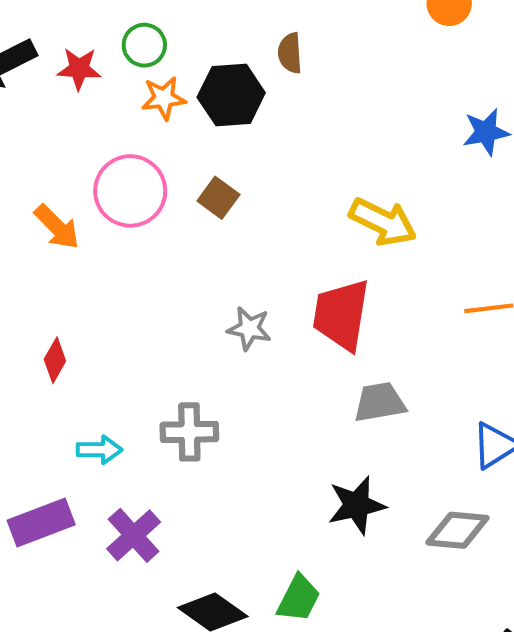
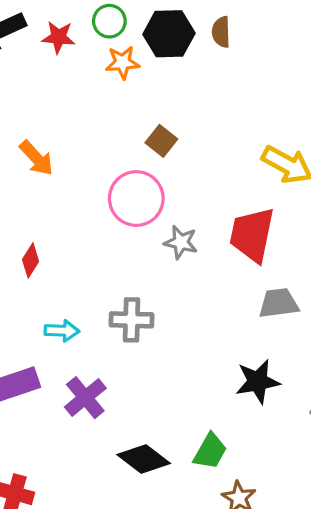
black hexagon: (231, 95) -> (169, 34), moved
pink circle: (130, 191) -> (136, 199), moved

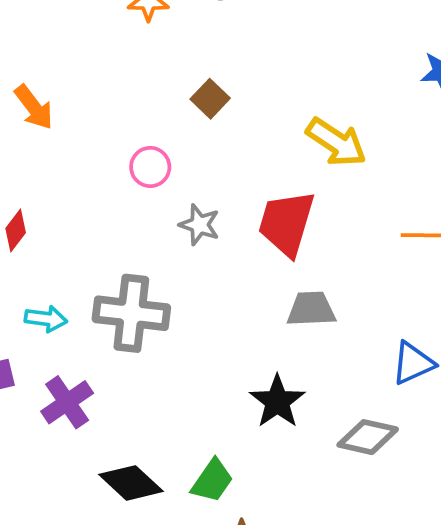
brown square: (161, 141) -> (210, 99), moved
pink circle: (136, 199) -> (150, 167), size x0.6
gray cross: (132, 320) -> (131, 313), size x1.4
black star: (258, 382) -> (277, 402), turned -30

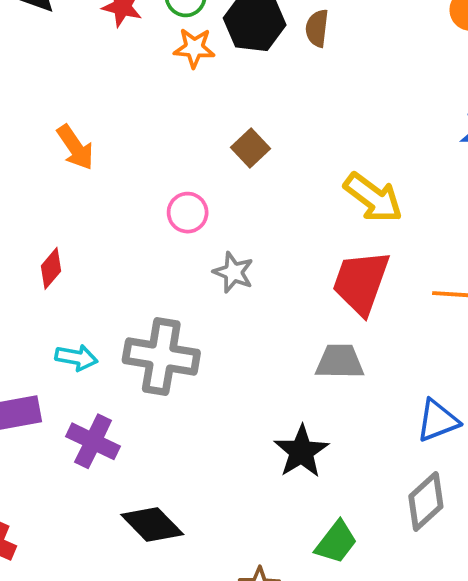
red trapezoid: (286, 223) -> (361, 282), moved
purple cross: (67, 402) -> (93, 441), turned -33
gray diamond: (368, 437) -> (426, 501), moved, turned -58
green trapezoid: (212, 481) -> (336, 542), moved

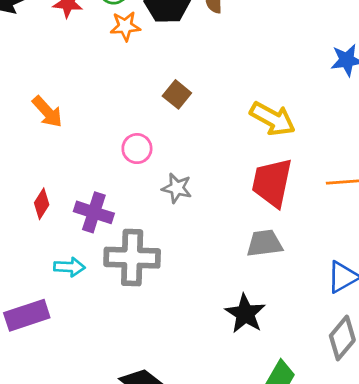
purple cross: (93, 441) -> (94, 212), moved

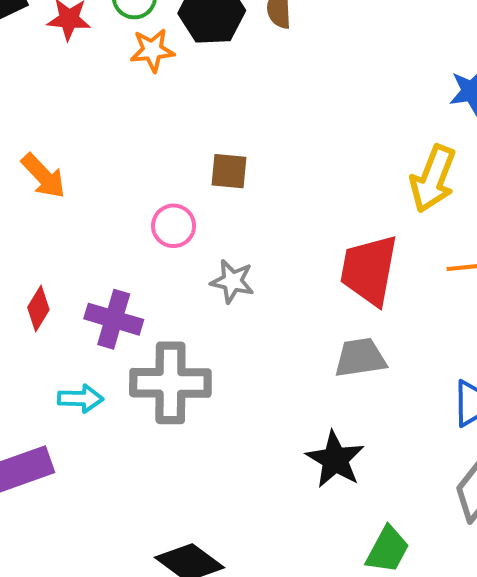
brown square: (177, 94) -> (229, 171), moved, turned -32
yellow arrow: (273, 119) -> (433, 179), moved, turned 84

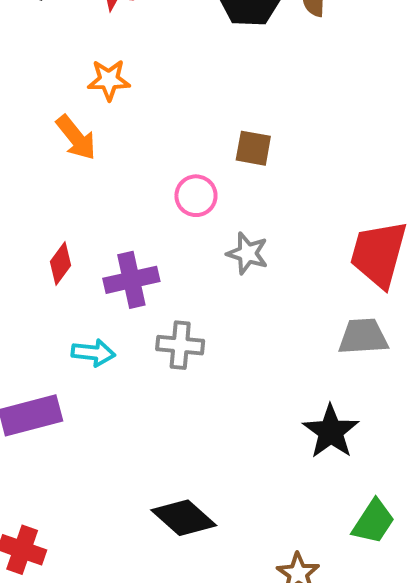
orange star: (152, 50) -> (109, 80), moved
purple cross: (114, 319) -> (131, 280), turned -34
gray cross: (170, 383) -> (180, 345), size x0.6

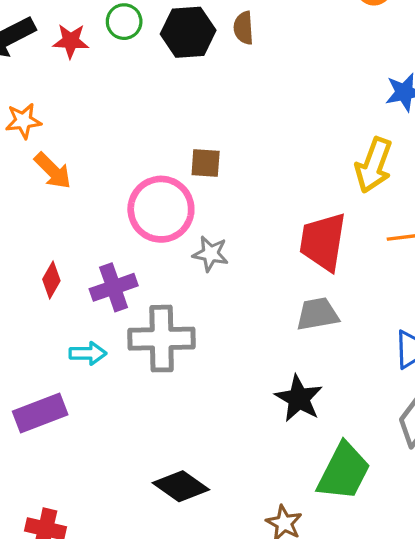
orange star: (109, 80) -> (23, 121), moved
pink circle: (196, 196) -> (161, 209), size x1.8
gray cross: (180, 345) -> (162, 339), size x1.6
green trapezoid: (373, 522) -> (344, 472), size x1.5

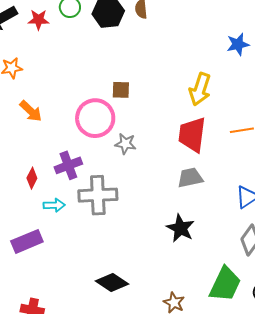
yellow arrow: (374, 165) -> (200, 89), moved
orange arrow: (53, 171) -> (31, 111), moved
red diamond: (51, 280) -> (32, 178), moved
green trapezoid: (344, 472) -> (225, 284), moved

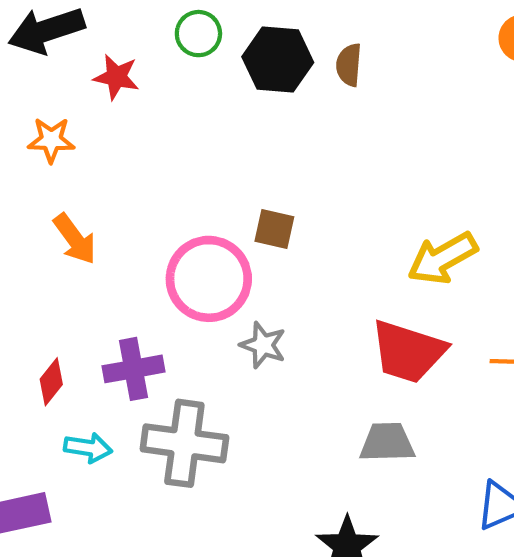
red star: (38, 20) -> (116, 77), moved
yellow arrow: (200, 89) -> (442, 258), turned 32
red trapezoid: (192, 135) -> (408, 352), turned -90

